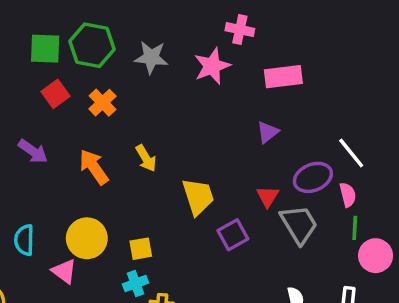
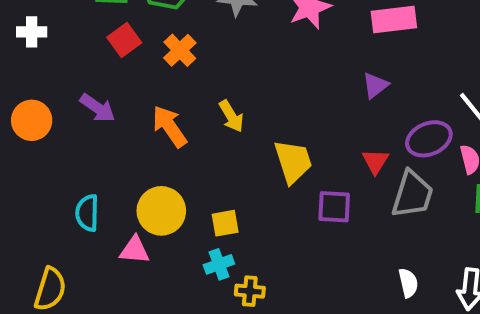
gray trapezoid: (299, 224) -> (412, 194), turned 48
purple square: (233, 235) -> (334, 207), turned 32
pink triangle: (64, 271) -> (135, 250), turned -32

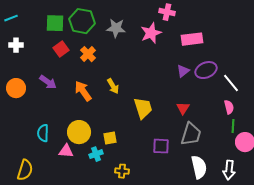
purple ellipse: (429, 139) -> (206, 70), moved
gray trapezoid: (412, 194) -> (191, 134), moved
purple square: (334, 207) -> (161, 146), moved
cyan cross: (219, 264) -> (96, 154), moved
white semicircle: (408, 283) -> (199, 167), size x1.6

